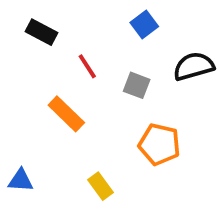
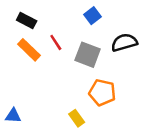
gray square: (137, 85) -> (88, 55), size x1.5
orange rectangle: (66, 114) -> (29, 50), moved
yellow rectangle: (100, 186) -> (77, 118), moved

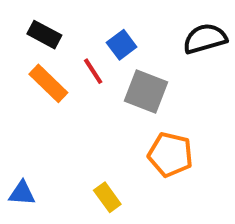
blue square: (92, 16) -> (122, 45), moved
black semicircle: (124, 42) -> (205, 39), moved
yellow rectangle: (77, 118) -> (107, 197), moved

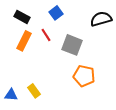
blue square: (122, 45) -> (56, 13), moved
orange rectangle: (48, 83) -> (24, 41), turned 72
yellow rectangle: (107, 197) -> (34, 91), moved

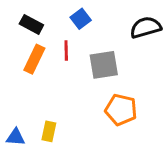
red line: (46, 35) -> (66, 50), turned 32
gray square: (72, 45) -> (104, 65), turned -30
yellow rectangle: (34, 91) -> (49, 131), turned 48

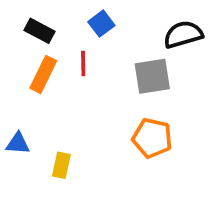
gray square: (104, 65) -> (152, 76), moved
blue triangle: (16, 137) -> (18, 143), moved

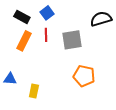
blue square: (101, 24) -> (47, 13), moved
gray square: (152, 76) -> (72, 40), moved

